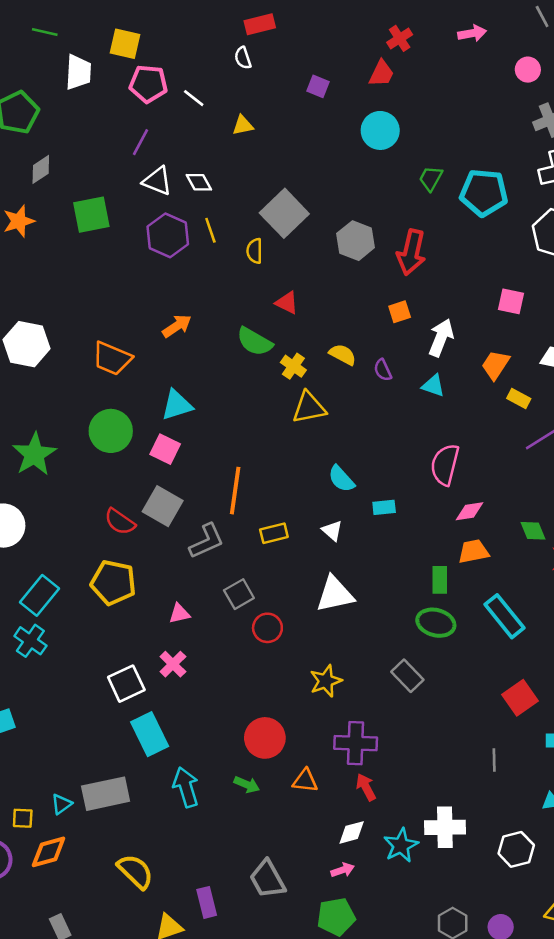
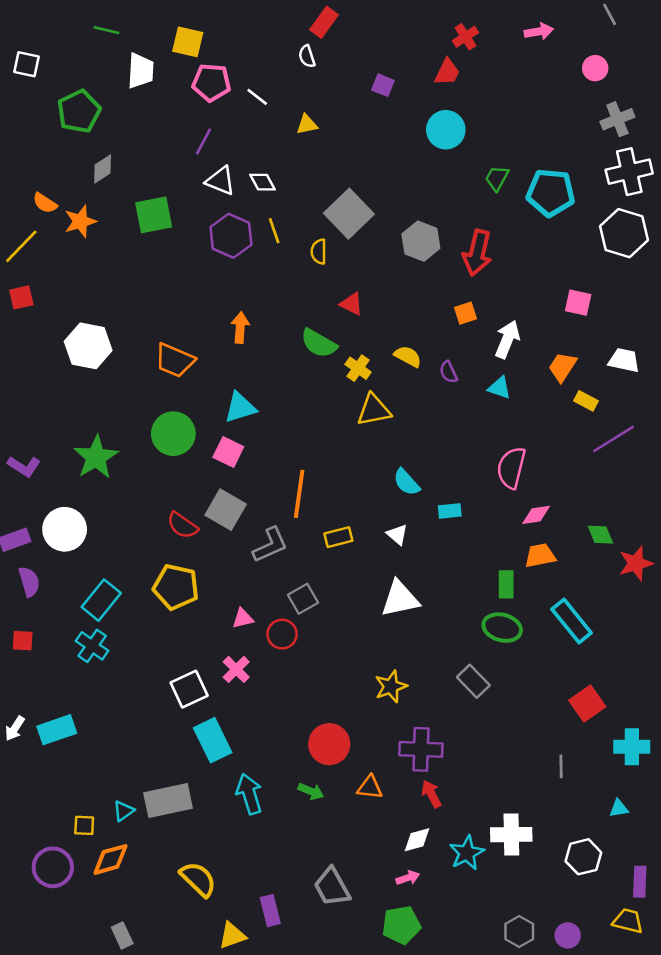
red rectangle: (260, 24) -> (324, 22), turned -40
orange arrow: (177, 326) -> (240, 328), turned -52
red circle: (267, 628) -> (282, 634), moved

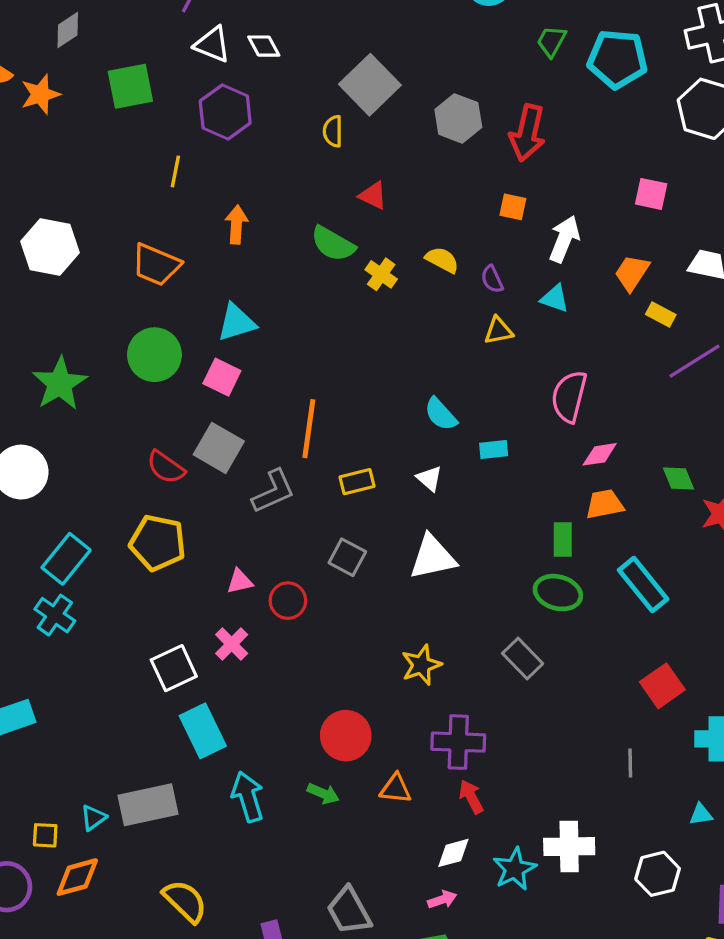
yellow line: (274, 231) -> (175, 171), moved, turned 30
orange square: (465, 313) -> (513, 207), turned 30
yellow triangle: (374, 410) -> (498, 331), moved, size x0.7
gray square: (303, 599) -> (347, 557), moved, turned -32

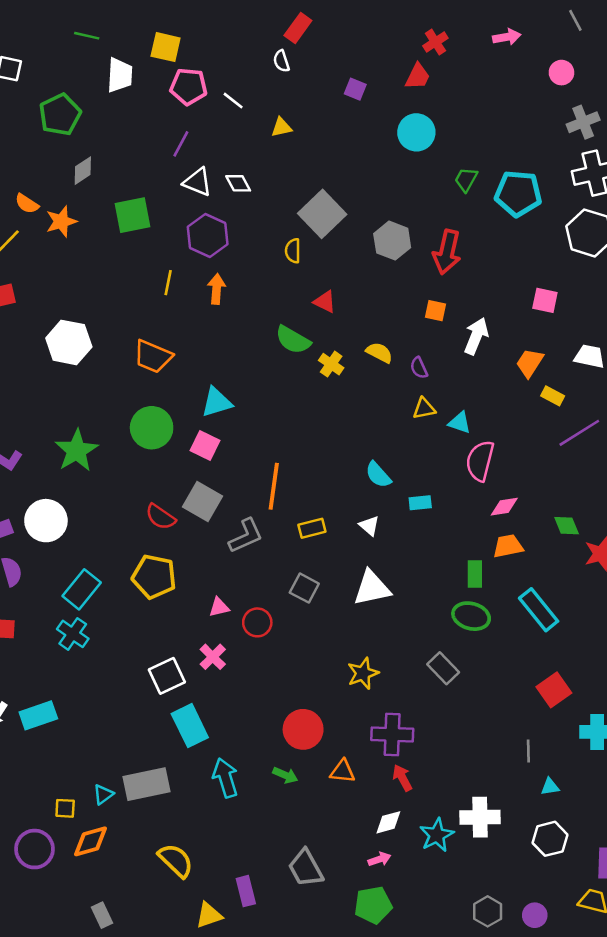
orange arrow: (236, 224) -> (217, 289), moved
cyan triangle: (555, 298) -> (460, 423), moved
cyan triangle: (701, 814) -> (550, 787), moved

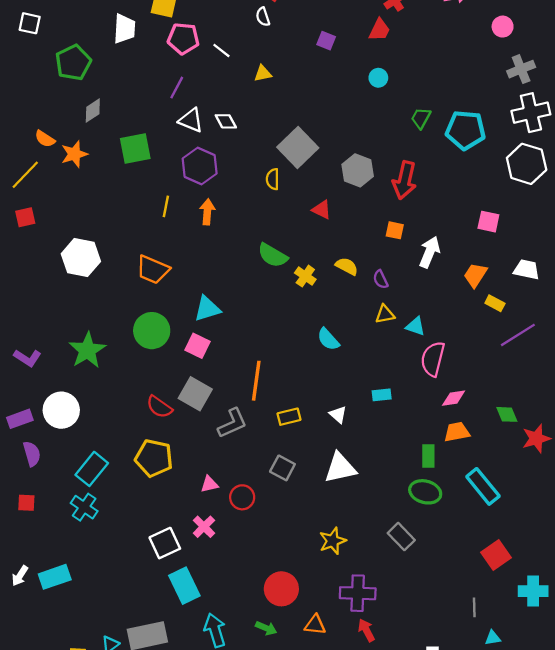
cyan circle: (416, 132) -> (378, 78), size x0.6
red triangle: (325, 302) -> (322, 210), moved
cyan semicircle: (378, 475) -> (328, 339), moved

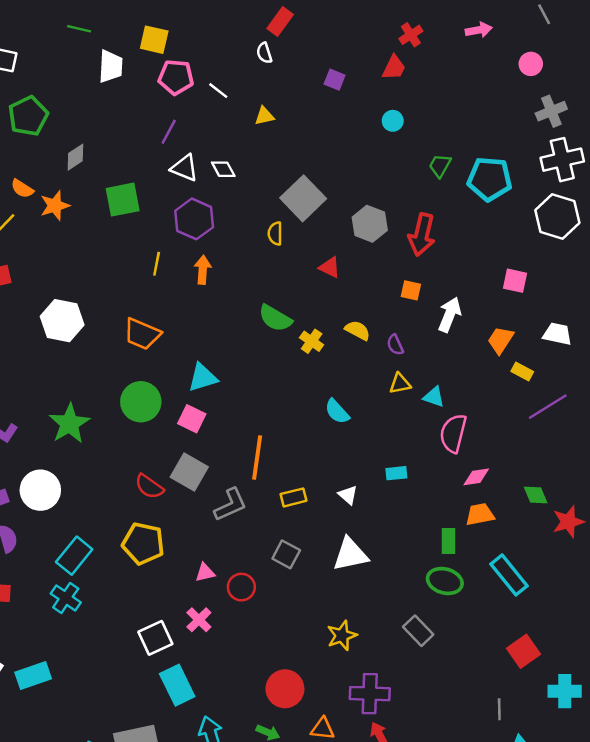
green pentagon: (73, 63) -> (28, 116), moved

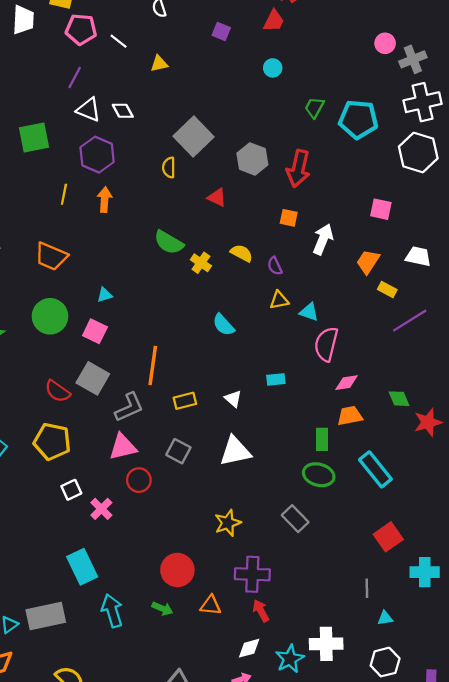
pink circle: (531, 64) -> (385, 43), moved
cyan triangle: (203, 378) -> (105, 295), size x0.6
pink triangle: (205, 573) -> (123, 447), moved, size x1.6
white square: (155, 638) -> (71, 490), moved, size x0.7

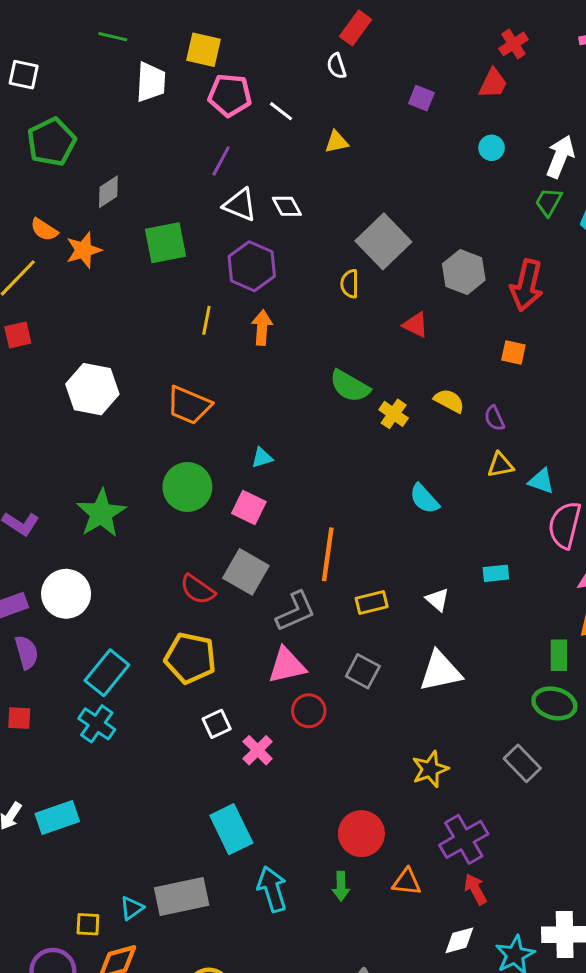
white arrow: (323, 239) -> (560, 157), moved
purple cross: (252, 574) -> (464, 839), turned -32
green arrow: (162, 609) -> (341, 886), turned 66

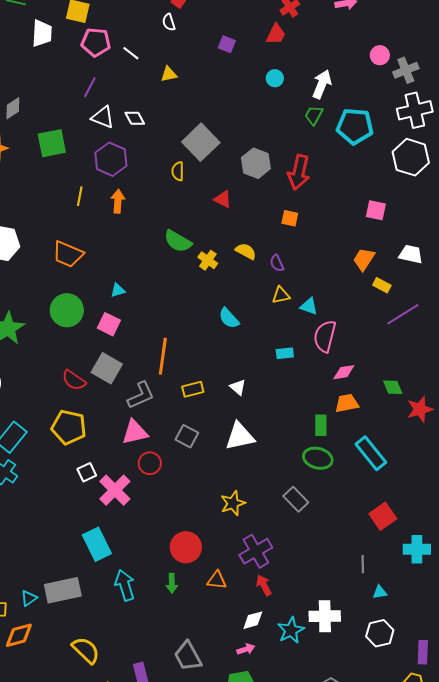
cyan rectangle: (496, 573) -> (285, 353), moved
pink cross: (258, 750) -> (115, 490), size x1.5

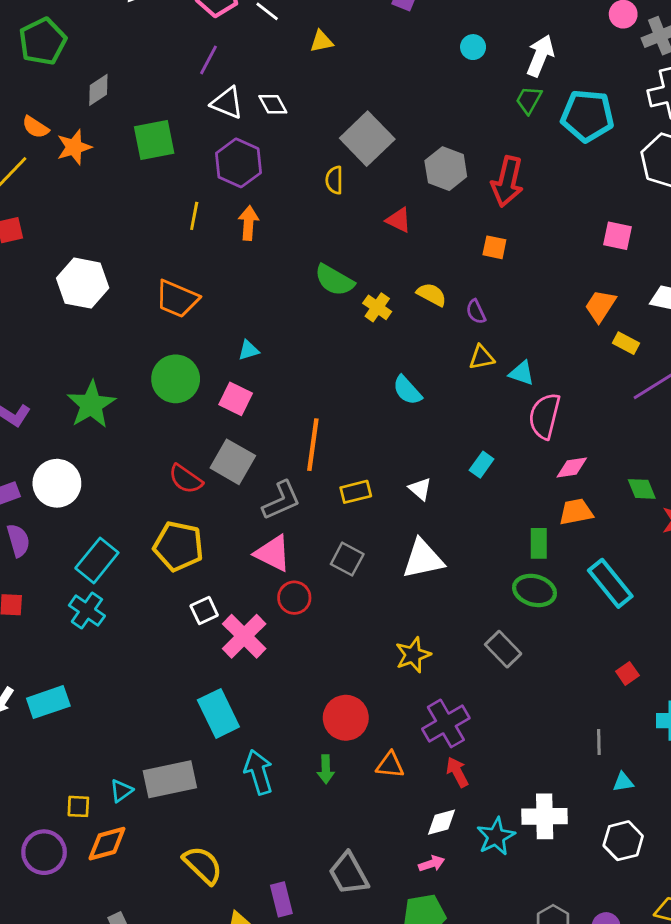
cyan rectangle: (285, 353) -> (482, 465), moved, turned -48
pink triangle: (135, 432) -> (273, 553), turned 40
red square: (383, 516) -> (627, 673), size x0.6

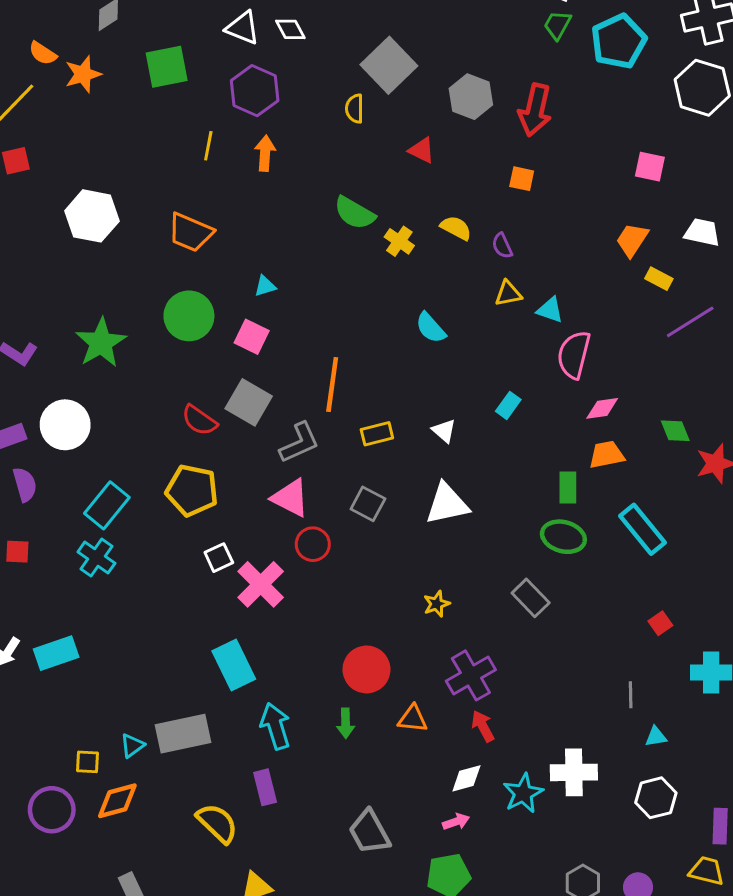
cyan pentagon: (587, 116) -> (619, 41), turned -30
yellow star: (413, 655) -> (437, 604), size x0.7
purple rectangle: (281, 899) -> (265, 787), moved

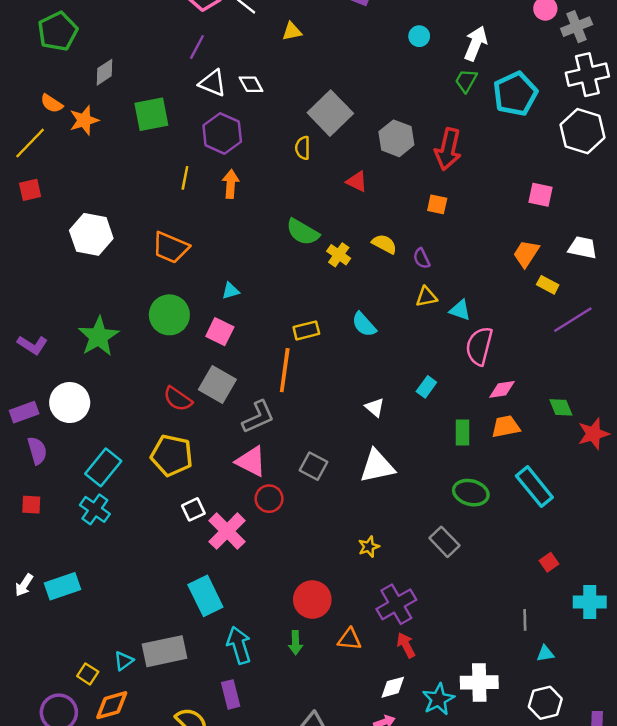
yellow rectangle: (377, 434) -> (306, 330), moved
green rectangle: (568, 487) -> (462, 433), moved
yellow square: (87, 762) -> (88, 674), turned 30

